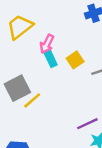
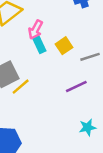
purple line: (87, 124) -> (76, 87), moved

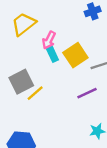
yellow square: (64, 46) -> (75, 55), size x1.5

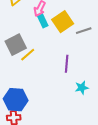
purple line: (87, 93) -> (67, 64), moved, turned -60

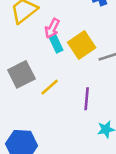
yellow line: (28, 55) -> (50, 87), moved

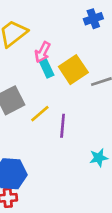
purple line: (87, 99) -> (63, 126), moved

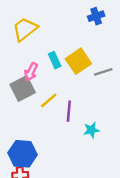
pink arrow: (43, 52) -> (31, 72), moved
cyan star: (99, 158) -> (91, 130), moved

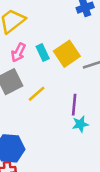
pink arrow: (31, 72) -> (18, 53), moved
purple line: (69, 111) -> (74, 105), moved

